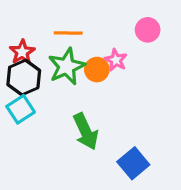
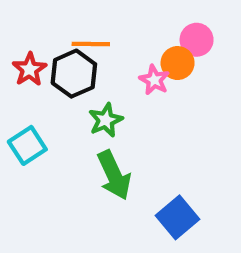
green star: (67, 66) -> (106, 120), moved, size x0.7
orange circle: (97, 70) -> (178, 63), moved
black hexagon: (24, 77) -> (74, 74), moved

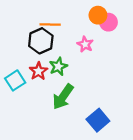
orange circle: (178, 63) -> (98, 15), moved
red star: (29, 69) -> (38, 71), moved
green arrow: (114, 175) -> (63, 97), turned 60

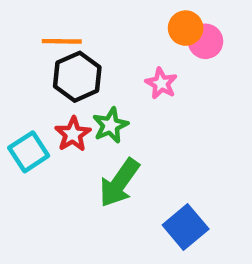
orange line: (50, 24) -> (62, 41), moved

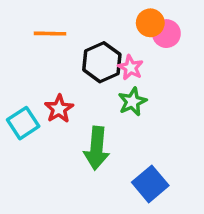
black hexagon: (77, 77) -> (102, 62), moved
green star: (110, 125) -> (132, 102), moved
green arrow: (119, 183) -> (97, 148), turned -30

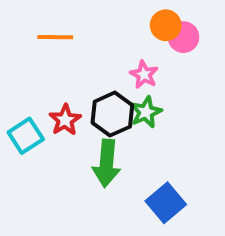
black hexagon: (102, 62) -> (112, 114), moved

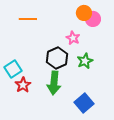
green star: (146, 112) -> (85, 61), moved
red star: (65, 120) -> (23, 85), moved

